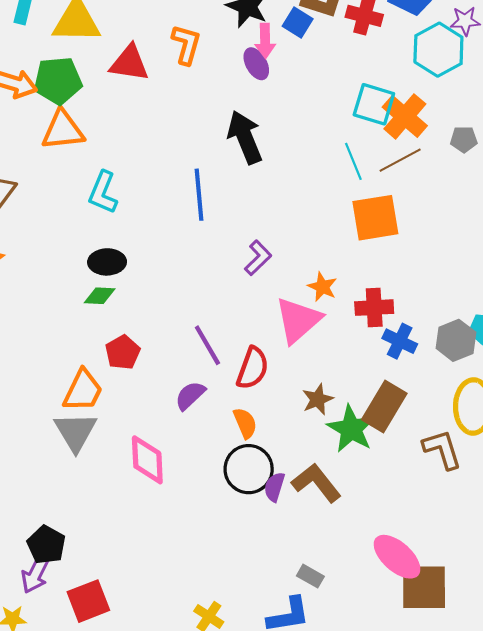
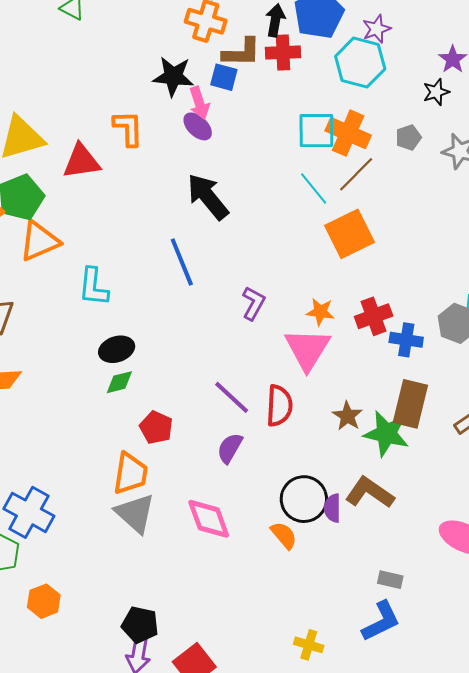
orange semicircle: (245, 423) -> (284, 535), moved

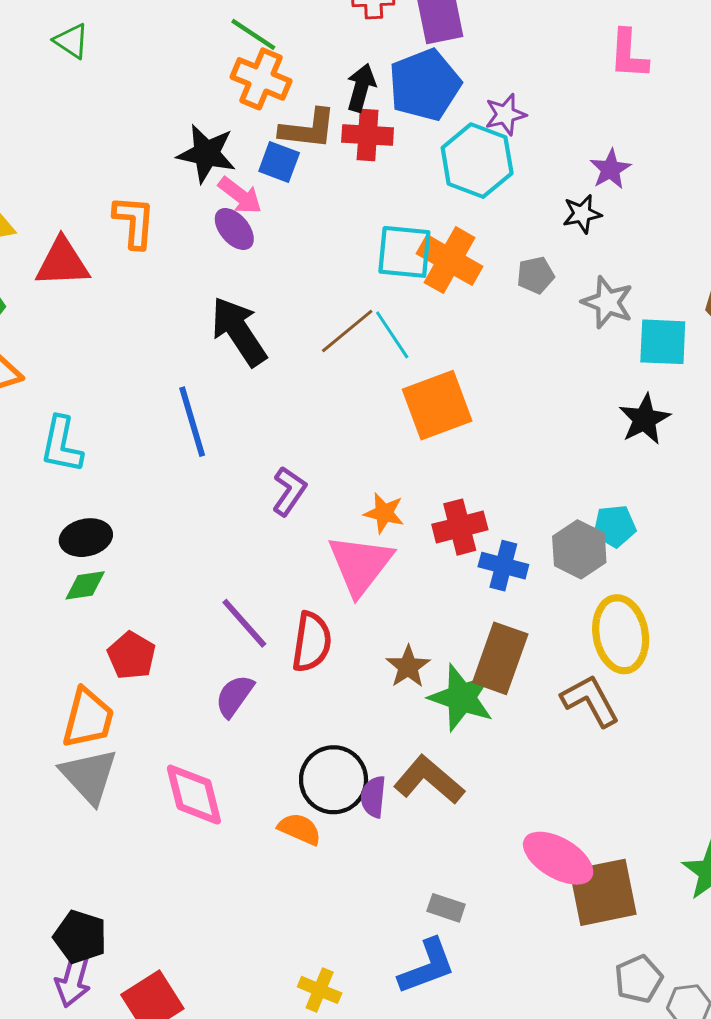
pink arrow: (199, 103) -> (240, 195), turned -40
brown line: (356, 174) -> (347, 331), moved
orange semicircle: (284, 535) -> (300, 829), turned -32

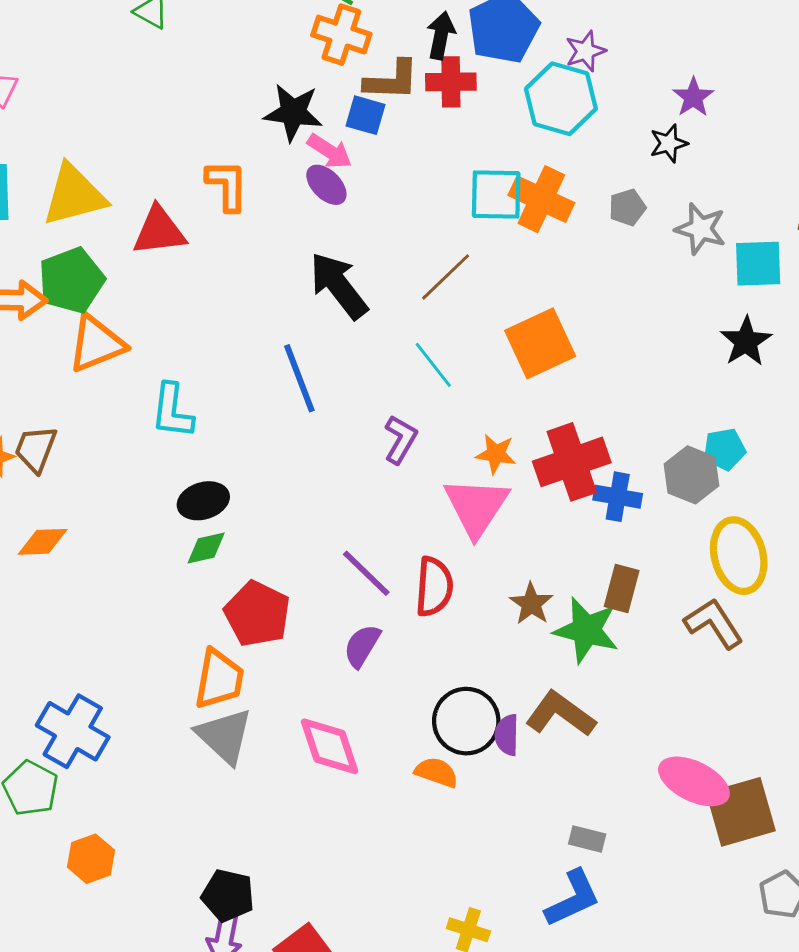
cyan line: (392, 335) -> (433, 365), moved
red cross: (460, 527) -> (572, 462), size x1.4
red pentagon: (131, 656) -> (257, 614), size x1.4
brown rectangle: (500, 658) -> (622, 588), size x0.7

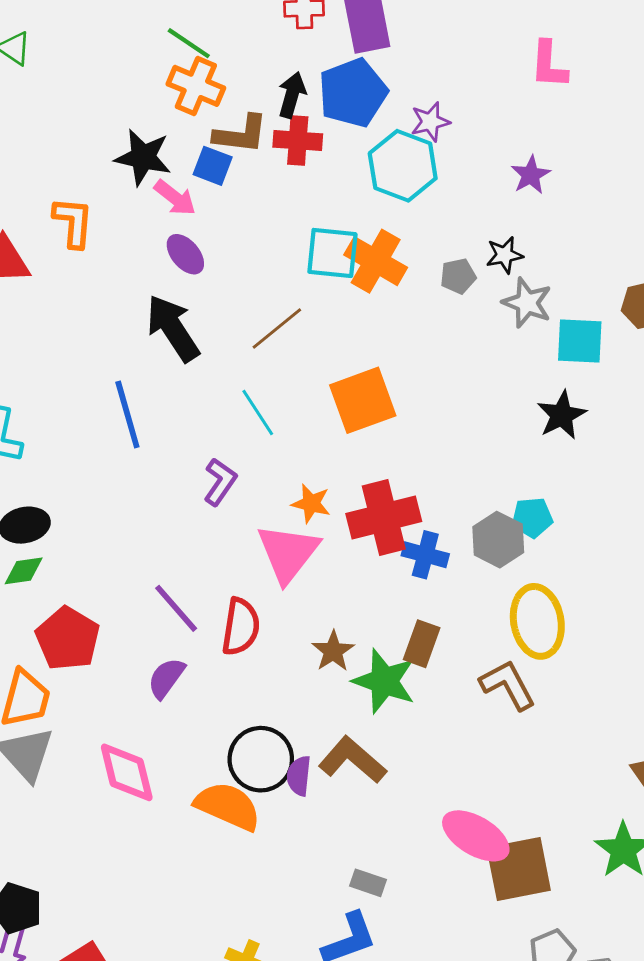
black star: (669, 143) -> (504, 255), moved
purple ellipse: (326, 185) -> (185, 254), moved
orange semicircle: (436, 772) -> (228, 806), size x1.6

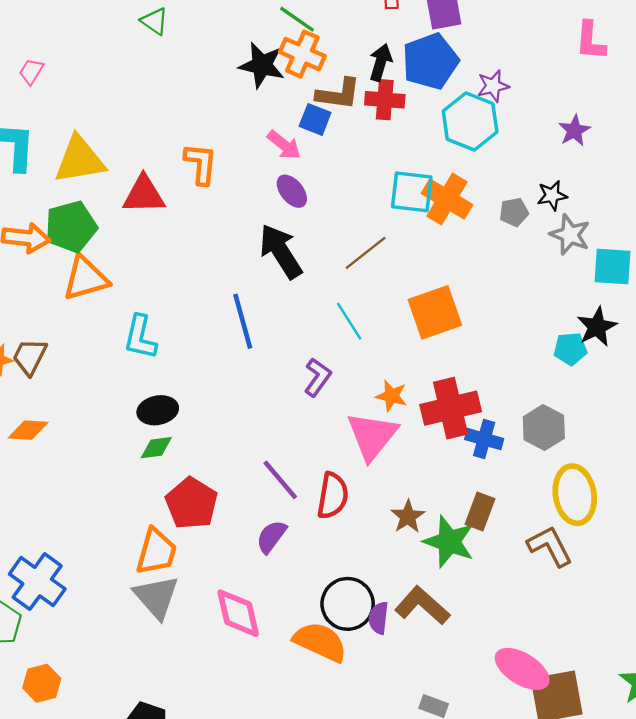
black star: (143, 157) -> (262, 65), moved
cyan pentagon: (532, 518) -> (570, 349), moved

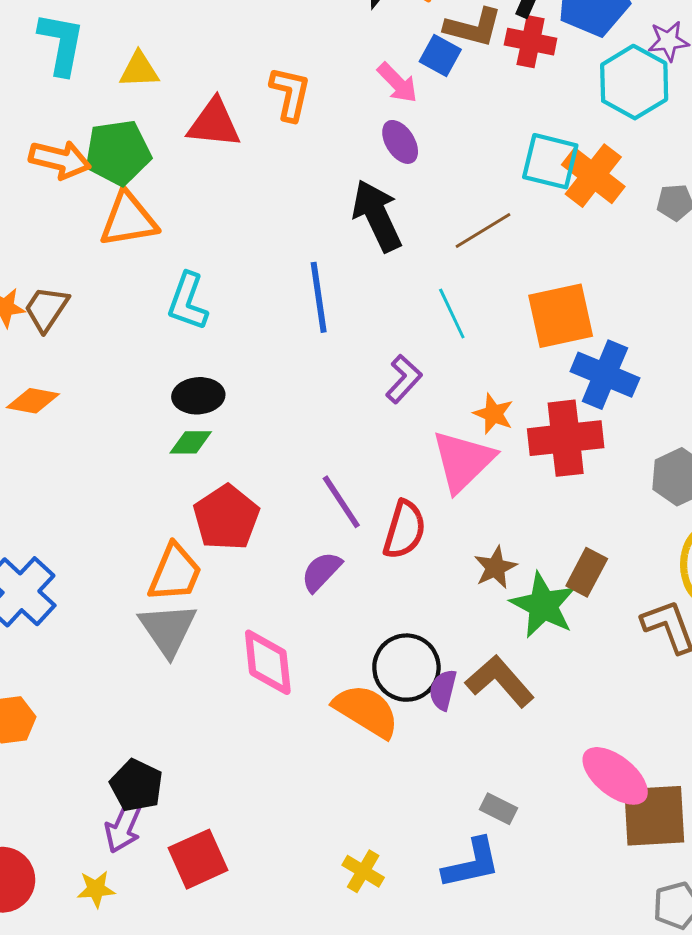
yellow triangle: (80, 160) -> (139, 70), size x0.6
blue cross: (484, 439) -> (605, 375), moved, size x1.4

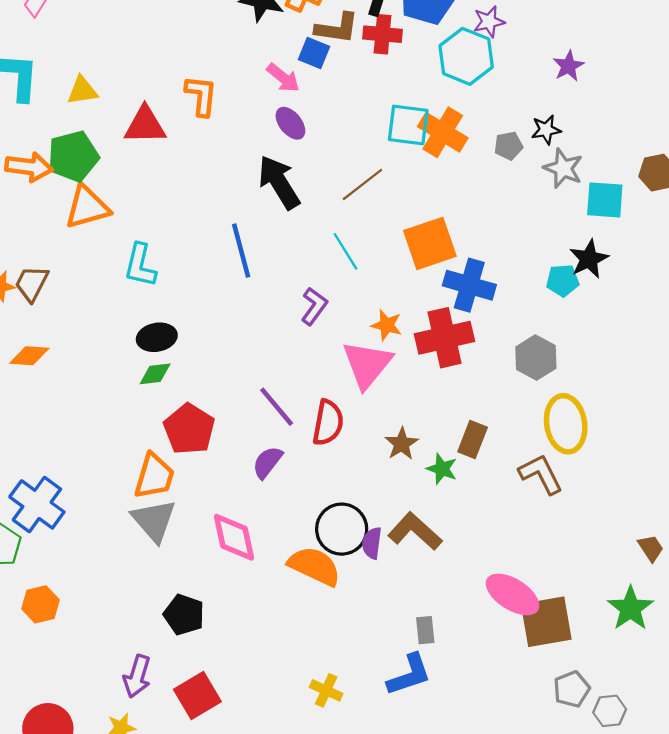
green star: (543, 605) -> (442, 469), size x0.6
black pentagon: (136, 786) -> (184, 615), moved
gray rectangle: (499, 809) -> (425, 630), turned 64

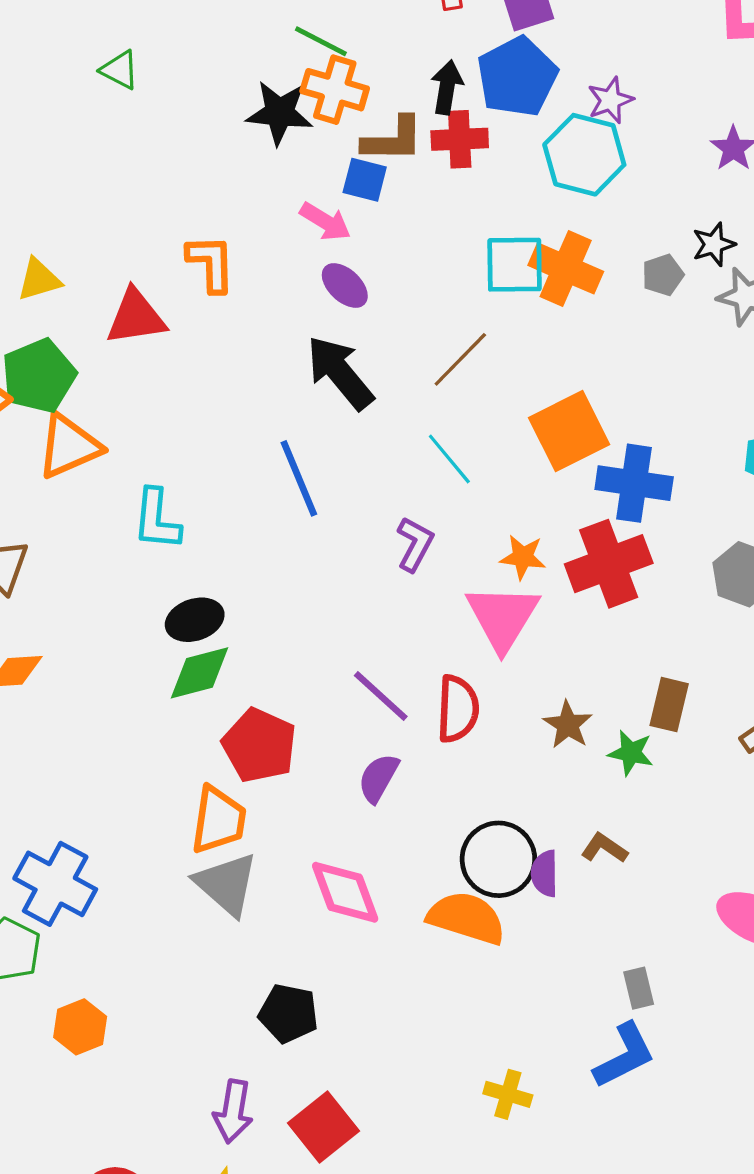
green diamond: (155, 374) -> (199, 673), size x1.4
brown L-shape: (415, 531) -> (604, 848), size x0.6

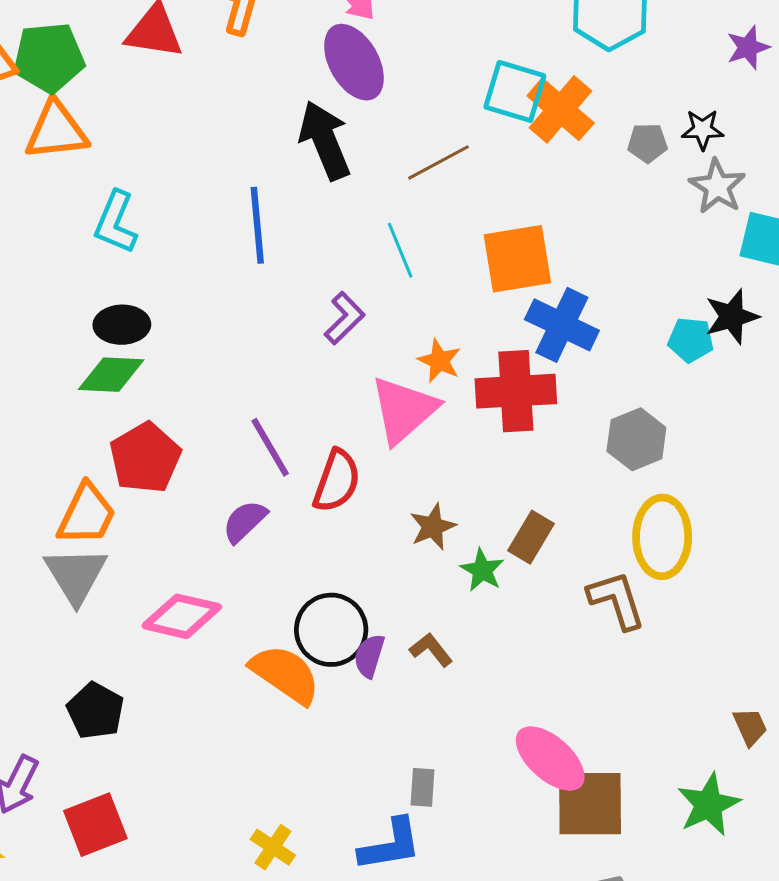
purple ellipse: (345, 285) -> (354, 62), size x1.6
pink diamond: (345, 892) -> (182, 616), turned -74

